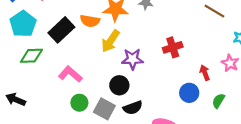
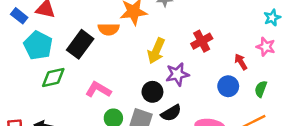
yellow arrow: (110, 41) -> (156, 51), moved
purple star: (132, 59) -> (177, 74), moved

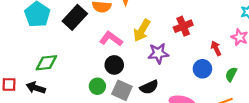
green diamond: (53, 78) -> (46, 63), moved
pink L-shape: (98, 90) -> (111, 39), moved
black circle: (152, 92) -> (114, 65), moved

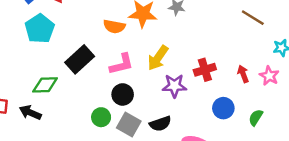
black rectangle: (75, 17) -> (80, 59), moved
red cross: (183, 26) -> (205, 70), moved
pink L-shape: (111, 39) -> (122, 64), turned 125
red arrow: (216, 48) -> (243, 74), moved

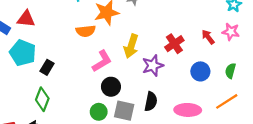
black rectangle: (80, 59) -> (47, 67), moved, size x0.6
green diamond: (45, 85) -> (42, 99), turned -50
black semicircle: (160, 124) -> (151, 101), turned -42

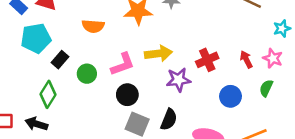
orange semicircle: (86, 31) -> (93, 26), moved
yellow arrow: (131, 46) -> (158, 54), turned -125
cyan pentagon: (23, 53) -> (36, 38), turned 30
green semicircle: (230, 71) -> (266, 88), moved
green circle: (99, 112) -> (87, 74), moved

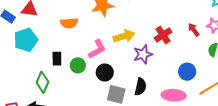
black rectangle: (60, 60) -> (57, 59), moved, turned -32
green circle: (87, 74) -> (78, 65), moved
blue circle: (231, 96) -> (187, 72), moved

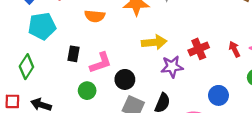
pink L-shape: (97, 49) -> (101, 63), moved
green circle: (78, 65) -> (87, 91), moved
green diamond: (42, 82) -> (26, 67), moved

